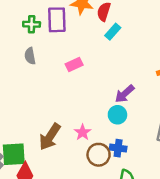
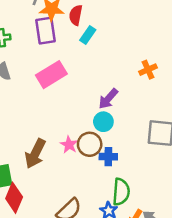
purple rectangle: (57, 20) -> (46, 31), moved
pink rectangle: (74, 65) -> (51, 75), size x1.6
brown circle: (99, 155) -> (90, 144), moved

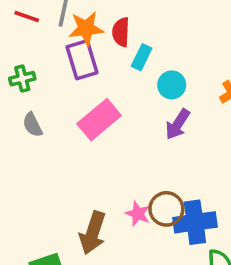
purple arrow: (108, 99) -> (178, 124), moved
cyan circle: (103, 122) -> (172, 85), moved
blue cross: (108, 157) -> (195, 222), size x1.6

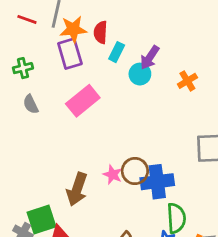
purple arrow: (178, 124) -> (150, 57), moved

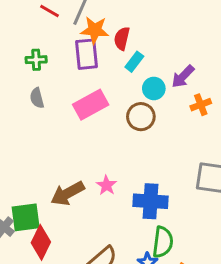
purple arrow: (150, 57) -> (183, 77), moved
brown circle: (135, 171) -> (141, 117), moved
brown arrow: (77, 189) -> (68, 193), turned 32

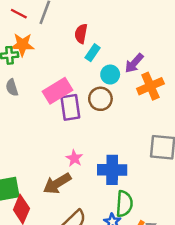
orange star: (95, 30) -> (22, 45), moved
purple rectangle: (87, 54) -> (70, 107), moved
orange cross: (201, 105) -> (150, 86), size x1.5
brown arrow: (68, 193) -> (57, 184), moved

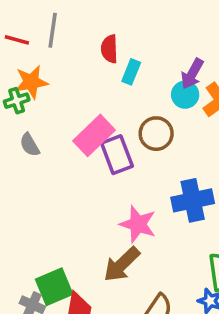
cyan circle: (110, 75) -> (185, 95), moved
pink star: (74, 158) -> (138, 224), size x1.5
blue cross: (112, 170) -> (193, 200), moved

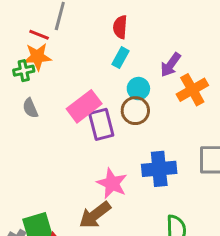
red line: (17, 40) -> (39, 35), moved
red semicircle: (109, 49) -> (120, 27), moved
cyan circle: (185, 95) -> (138, 89), moved

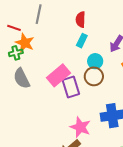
red line: (39, 35) -> (14, 28), moved
orange star: (37, 57) -> (25, 43), turned 30
gray semicircle: (30, 108) -> (22, 78), size x1.5

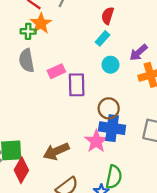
pink rectangle: (58, 75) -> (56, 71), moved, size x0.7
brown circle: (94, 76) -> (109, 108), moved
pink star: (80, 127) -> (96, 141), moved

